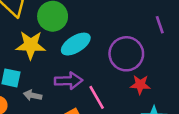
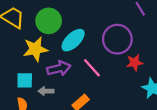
purple arrow: (69, 81) -> (59, 68), moved
pink line: (97, 97) -> (92, 68), moved

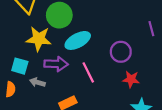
purple circle: (117, 39) -> (121, 52), size x0.7

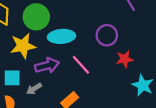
cyan ellipse: (78, 40) -> (61, 36), turned 40
gray arrow: (37, 82) -> (34, 89), turned -32

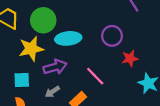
pink line: (81, 65) -> (95, 76), moved
gray arrow: (34, 89) -> (52, 92), moved

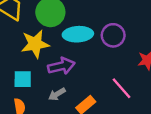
purple circle: (112, 36) -> (113, 35), moved
pink line: (95, 76) -> (121, 88), moved

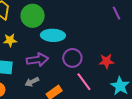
purple circle: (113, 35) -> (72, 58), moved
yellow star: (35, 44) -> (10, 40), moved, size x0.6

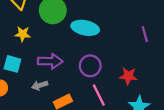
purple line: (116, 13) -> (145, 34), moved
cyan ellipse: (53, 35) -> (85, 28), moved

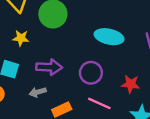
cyan ellipse: (85, 28) -> (109, 37), moved
pink line: (99, 95) -> (99, 103), turned -40

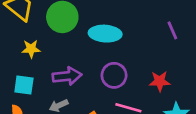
cyan ellipse: (109, 37) -> (105, 34), moved

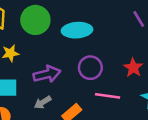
red star: (160, 81) -> (133, 68), turned -30

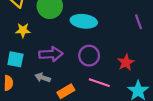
gray arrow: (43, 102) -> (43, 78), turned 40

